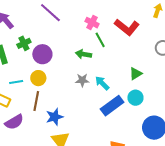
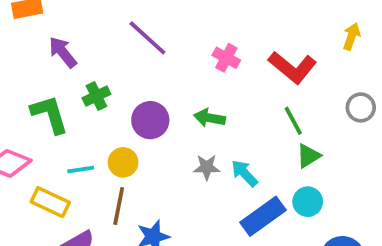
green line: (100, 40) -> (293, 121), moved
purple circle: (42, 54) -> (150, 120), moved

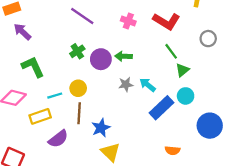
purple arrow: (63, 52) -> (22, 32), moved
green cross: (96, 96) -> (77, 51), moved
purple circle: (150, 120) -> (101, 59), moved
yellow rectangle: (50, 202) -> (40, 116), turned -36

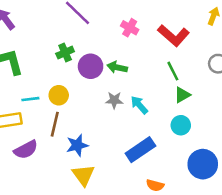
blue rectangle: (161, 108) -> (140, 150), moved

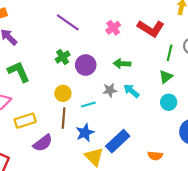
pink cross: (130, 28) -> (113, 28), turned 32
green arrow: (117, 67) -> (122, 64), moved
green line: (173, 71) -> (170, 53), moved, turned 49
cyan line: (30, 99) -> (88, 104), moved
blue rectangle: (140, 150) -> (118, 141), moved

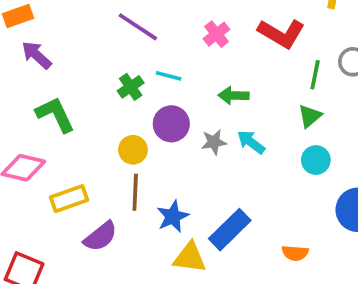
purple circle: (86, 65) -> (171, 124), moved
cyan line: (88, 104) -> (169, 76), moved, turned 32
yellow triangle: (94, 157) -> (190, 258), turned -36

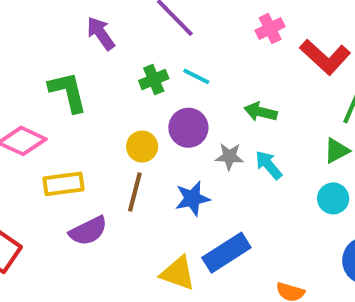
pink cross: (216, 34) -> (270, 28), moved
purple arrow: (37, 55) -> (101, 33), moved
blue star: (173, 216) -> (192, 199), moved

